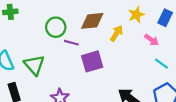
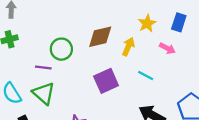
purple line: (71, 43) -> (43, 68), moved
cyan line: (161, 64) -> (146, 75), moved

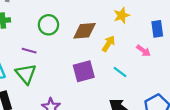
blue rectangle: (179, 22) -> (157, 29), turned -35
yellow star: (147, 23) -> (122, 15), moved
green circle: (61, 49) -> (48, 25), moved

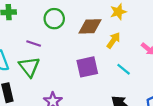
yellow star: (122, 15) -> (118, 12), moved

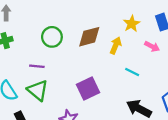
yellow star: (118, 12) -> (132, 24), moved
purple square: (87, 67) -> (88, 88), moved

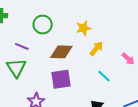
yellow star: (132, 24) -> (84, 28), moved
brown diamond: (89, 37) -> (61, 52), moved

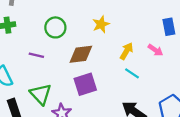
yellow arrow: (96, 49) -> (126, 51), moved
green triangle: (16, 68) -> (41, 94), moved

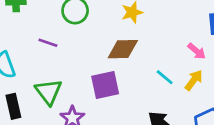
yellow arrow: (126, 51) -> (194, 80), moved
brown diamond: (81, 54) -> (123, 49), moved

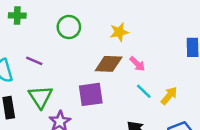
purple line: (48, 43) -> (34, 61), moved
pink arrow: (197, 51) -> (137, 64), moved

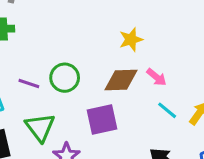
green circle: (69, 27) -> (65, 78), moved

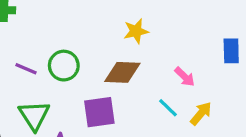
pink arrow: (157, 77) -> (185, 77), moved

